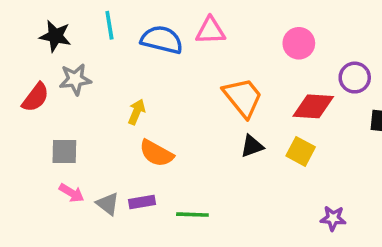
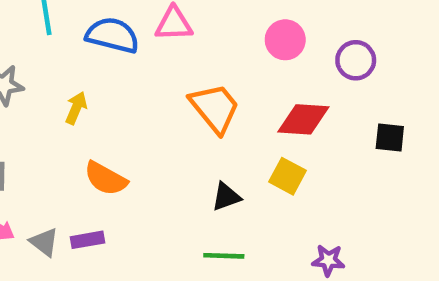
purple circle: (355, 78) -> (356, 60), moved
yellow arrow: (137, 112) -> (76, 108), moved
black triangle: (252, 146) -> (226, 197), moved
green line: (192, 215) -> (224, 256), moved

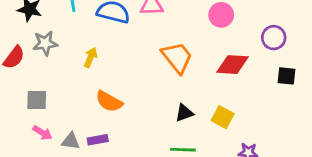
purple circle: (356, 60) -> (274, 38), moved
yellow square: (288, 176) -> (223, 117), moved
gray triangle: (44, 242) -> (71, 141), turned -30

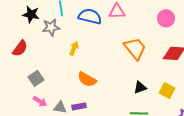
gray star: (45, 43) -> (51, 27), moved
gray square: (37, 100) -> (36, 78), turned -35

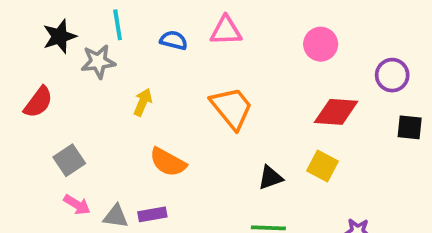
black star: (31, 14) -> (60, 36), turned -30
blue semicircle: (90, 16) -> (174, 40), size x0.6
orange trapezoid: (135, 48) -> (232, 108), moved
yellow square: (167, 90) -> (323, 166), moved

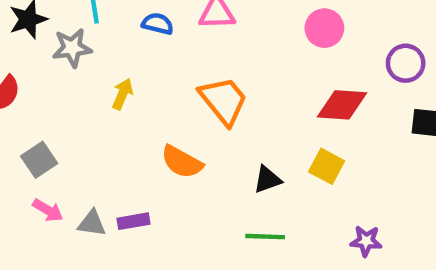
orange semicircle: (168, 162) -> (182, 162), moved

